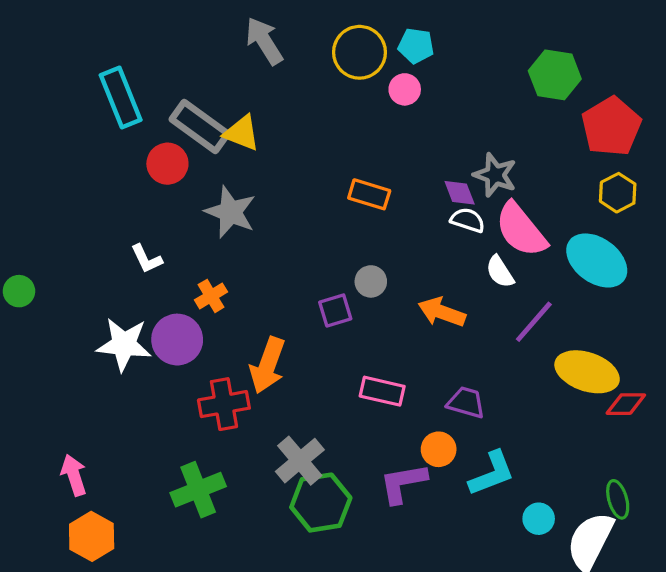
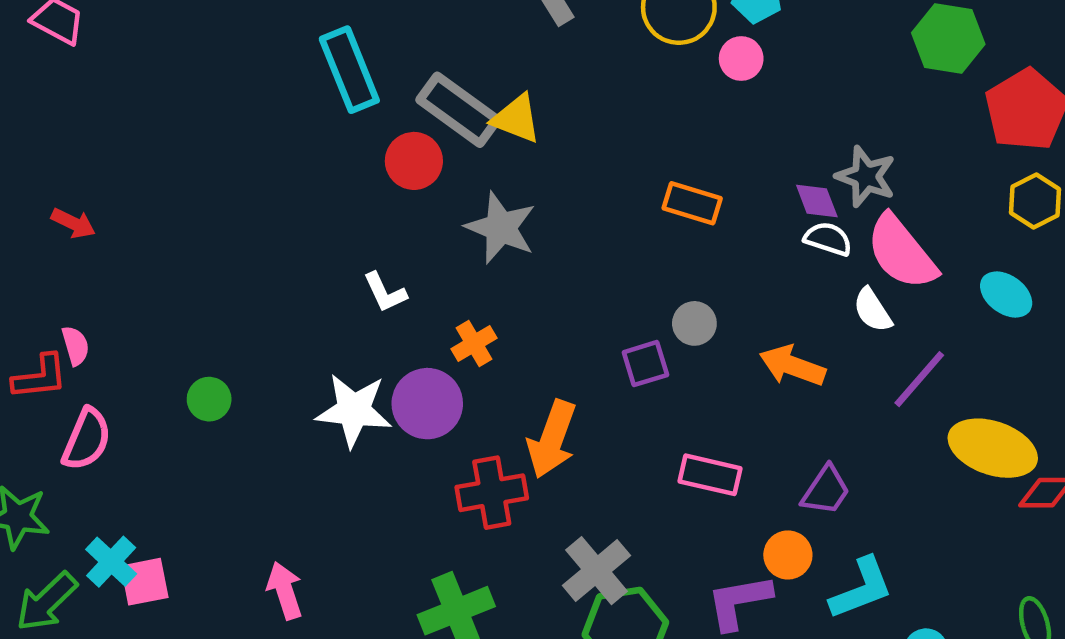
cyan ellipse: (597, 260) -> (1006, 294), size x0.6
green circle: (19, 291) -> (209, 399), moved
purple trapezoid: (466, 402) -> (826, 490), turned 108

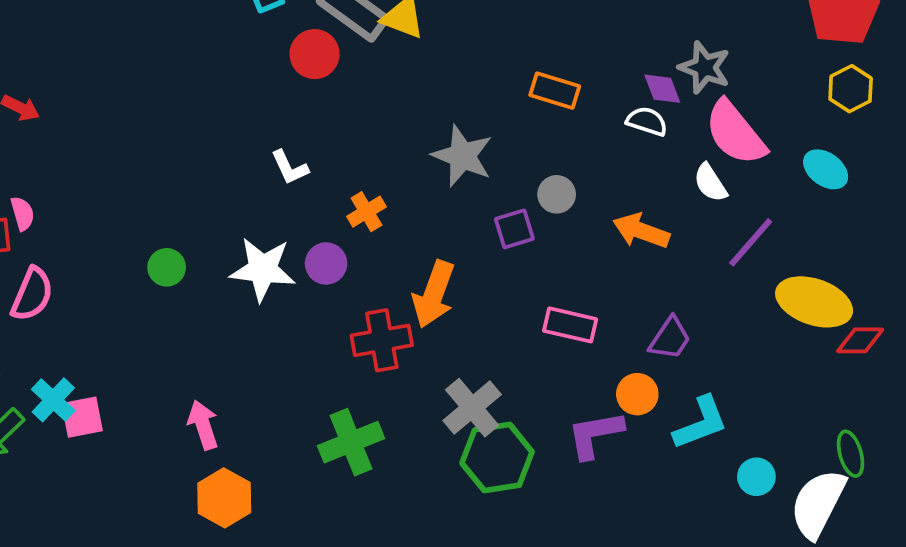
gray star: (501, 228) -> (462, 156), moved
white semicircle: (828, 239) -> (647, 121), moved
green circle: (209, 399) -> (167, 267), moved
purple circle: (427, 404) -> (326, 263), size x0.7

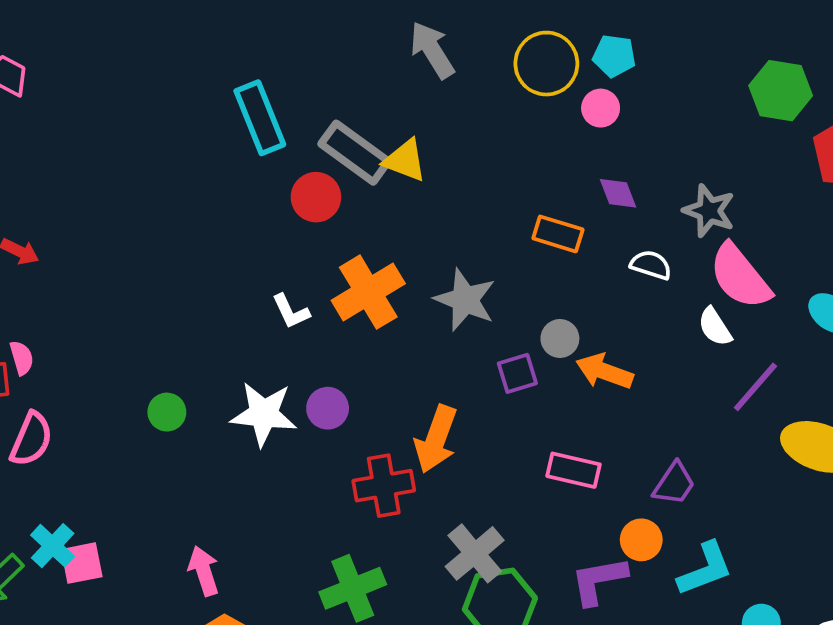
purple diamond: (662, 89) -> (618, 193), moved
orange cross: (366, 212) -> (368, 292), moved, size x1.8
orange arrow: (641, 231) -> (604, 371), moved

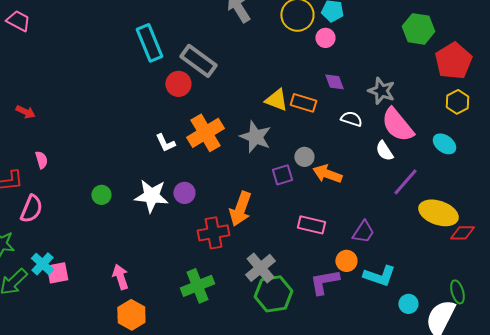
yellow triangle: (405, 160) -> (276, 100), moved
pink semicircle: (22, 358) -> (41, 160), moved
cyan L-shape: (705, 569) -> (379, 276), turned 40

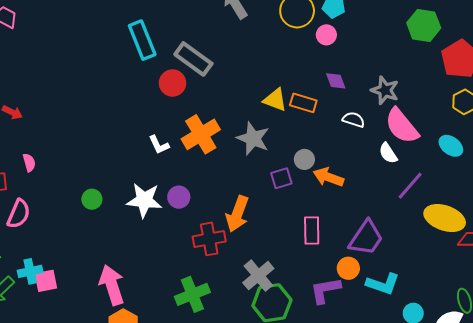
pink rectangle: (311, 225) -> (312, 231), turned 76
purple trapezoid: (363, 232) -> (366, 238), size x1.5
cyan cross: (42, 264) -> (30, 271), turned 35
pink arrow: (120, 277) -> (112, 285), size x1.5

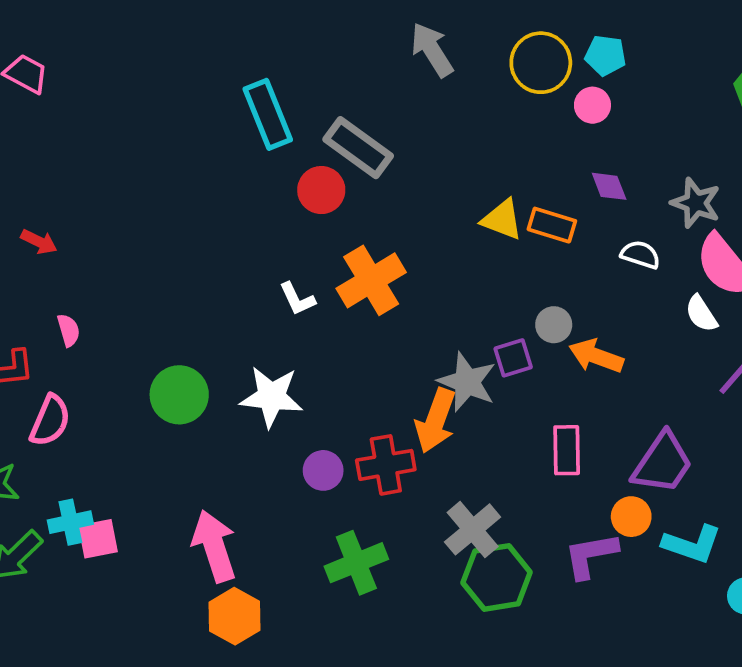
gray star: (253, 138) -> (467, 382), moved
purple circle: (179, 197) -> (323, 470), moved
green circle: (92, 199) -> (179, 395), size x1.6

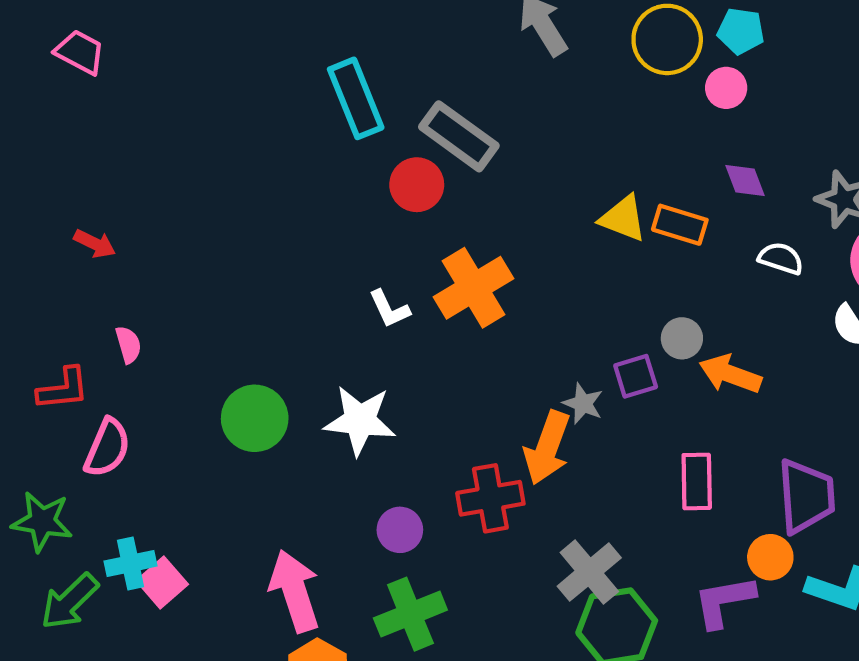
gray star: (467, 382) -> (583, 404), size x0.6
purple trapezoid: (663, 463) -> (806, 496), turned -38
purple circle: (323, 470) -> (400, 530), moved
pink square: (98, 539) -> (162, 582), turned -30
green cross: (356, 563) -> (410, 614), moved

